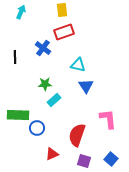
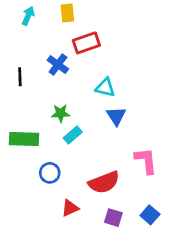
yellow rectangle: (62, 10) -> (67, 13), moved
green rectangle: (18, 115) -> (24, 139), moved
red semicircle: (77, 135) -> (104, 182), turned -130

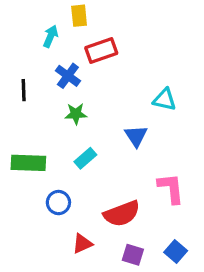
cyan arrow: (28, 16) -> (51, 36), moved
cyan triangle: (105, 88) -> (165, 100), moved
green star: (61, 113) -> (76, 114), moved

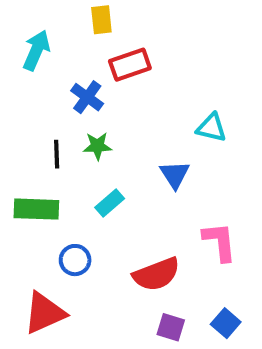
cyan arrow: (51, 36) -> (36, 50), moved, size x1.4
black line: (24, 90) -> (57, 154), moved
red triangle: (82, 244) -> (44, 313), moved, size x1.6

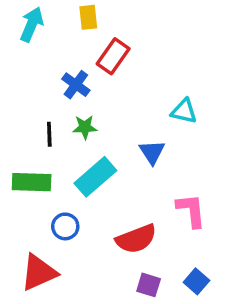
cyan arrow: (36, 50) -> (32, 24), moved
red rectangle: (130, 65) -> (113, 56), turned -36
cyan rectangle: (110, 203) -> (95, 177), size x1.6

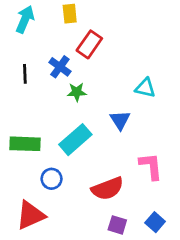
green star: (85, 127) -> (77, 92), moved
black line: (49, 134) -> (25, 74), moved

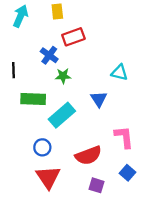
red rectangle: (89, 44) -> (73, 37), turned 35
black line: (25, 74) -> (14, 70), moved
green rectangle: (25, 144) -> (33, 99), moved
red triangle: (31, 215) -> (48, 177), moved, turned -40
blue square: (155, 222) -> (128, 173), moved

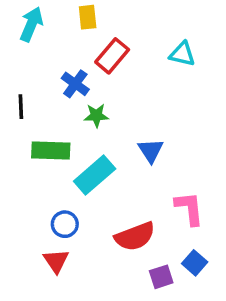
red rectangle: (73, 37) -> (112, 56), turned -30
cyan triangle: (119, 73) -> (182, 54), moved
red triangle: (48, 177) -> (56, 261), moved, size x0.7
purple square: (96, 185) -> (161, 277), moved, turned -35

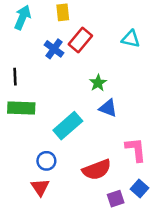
blue cross: (75, 84) -> (54, 49), moved
green star: (96, 115) -> (98, 83), moved, turned -30
green rectangle: (51, 150) -> (21, 108), moved
blue triangle: (151, 150) -> (108, 108), turned -36

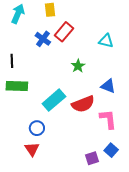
cyan triangle: (131, 39) -> (106, 41), moved
blue triangle: (108, 108) -> (108, 86), moved
red semicircle: (97, 170) -> (83, 104), moved

